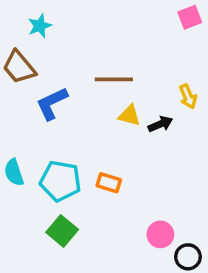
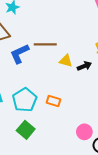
brown line: (114, 79) -> (45, 44), moved
cyan pentagon: (60, 181) -> (25, 100), turned 30

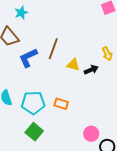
brown line: (45, 44) -> (53, 49), turned -70
cyan pentagon: (25, 100) -> (33, 103), turned 30

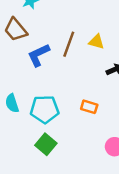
yellow triangle: (73, 65) -> (96, 42), moved
orange rectangle: (61, 104) -> (89, 107), moved

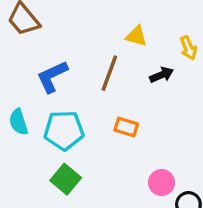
brown line: (69, 44) -> (109, 73), moved
blue L-shape: (39, 55) -> (52, 77), moved

